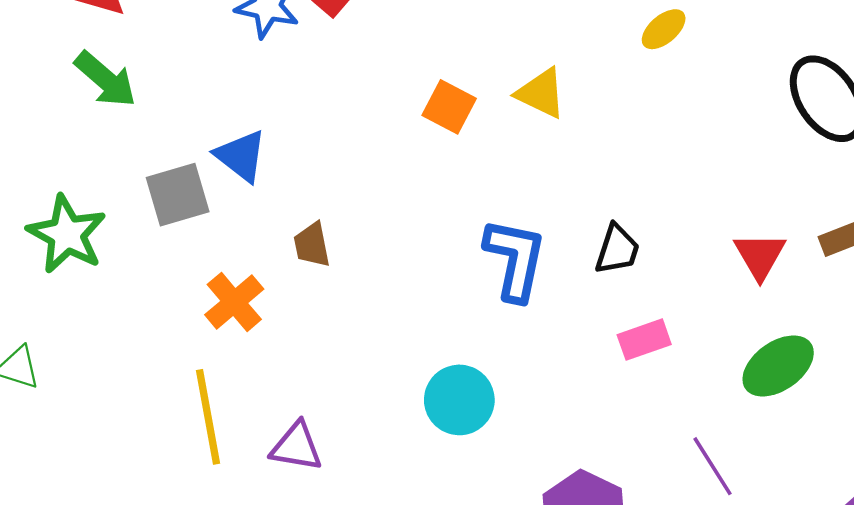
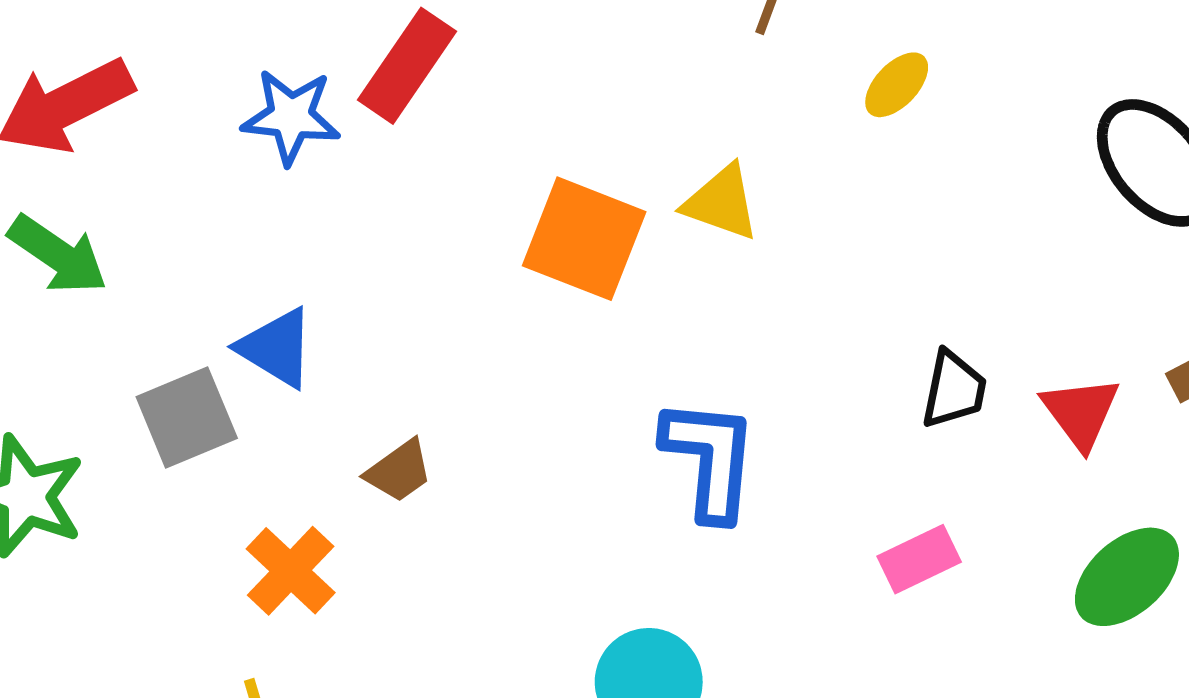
orange square: (449, 107) -> (584, 239), size x1.5
brown trapezoid: (312, 245) -> (399, 471), turned -108
black trapezoid: (617, 249) -> (954, 390), moved

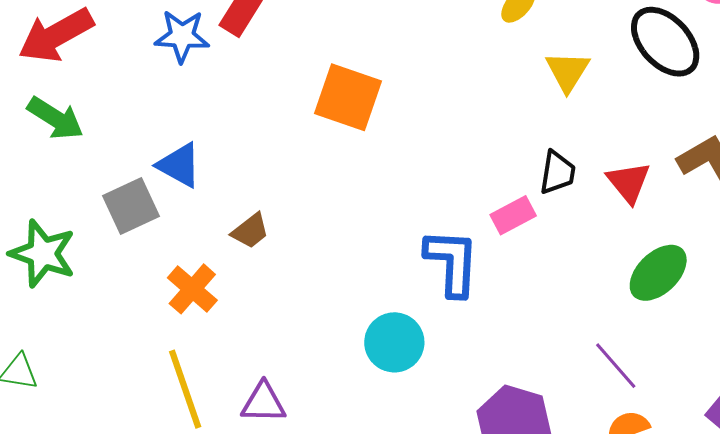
yellow triangle: (721, 203) -> (568, 71), moved, turned 45
blue L-shape: (710, 459) -> (452, 262), moved
pink rectangle: (919, 559) -> (513, 215), moved

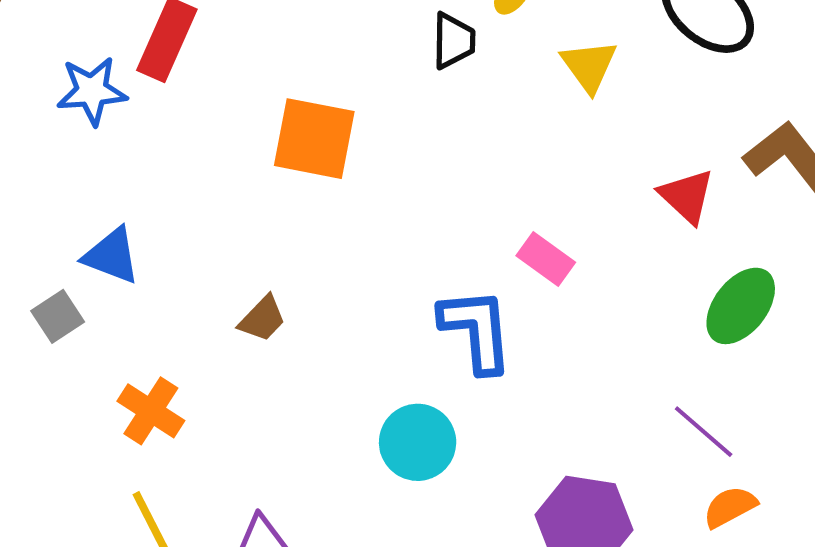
black trapezoid: (557, 173) -> (453, 41), moved
gray square: (131, 206) -> (58, 316), size x0.7
pink rectangle: (513, 215) -> (546, 259), turned 72
brown trapezoid: (250, 231) -> (262, 319), moved

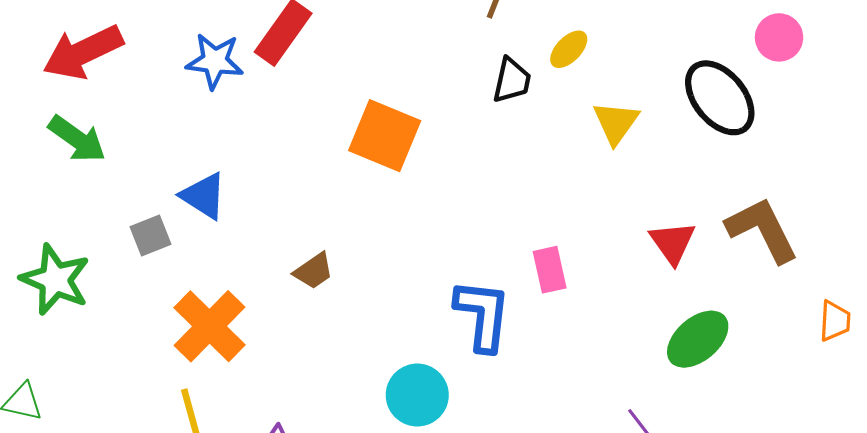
pink rectangle: (546, 259) -> (550, 270), turned 30
orange cross: (151, 411) -> (209, 326), size x1.4

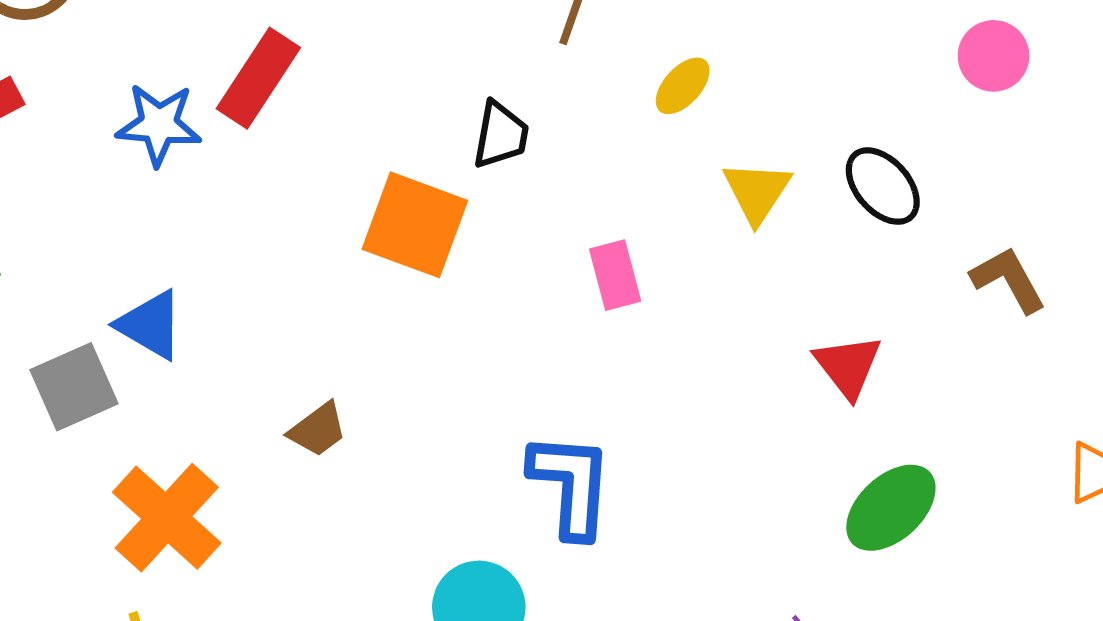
black trapezoid: (512, 80) -> (501, 135), moved
black ellipse: (720, 98) -> (883, 186), moved, size x0.7
brown L-shape: (762, 230) -> (1008, 280), moved, size x0.7
gray square: (150, 236) -> (74, 387), size x1.4
pink rectangle: (550, 270) -> (615, 275), moved

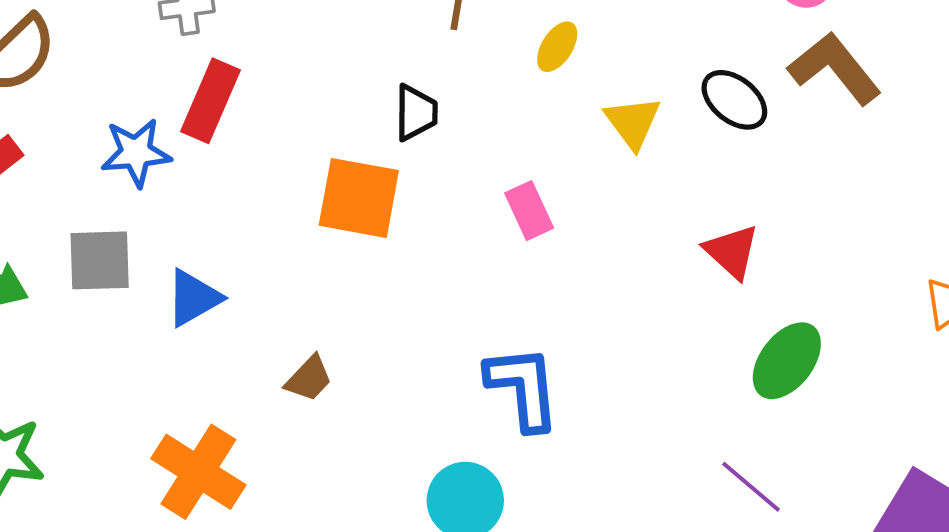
brown L-shape: (1008, 280) -> (835, 68), moved, size x1.4
blue triangle: (150, 325) -> (193, 298), moved, turned -50
gray square: (74, 387) -> (100, 260), moved, turned 32

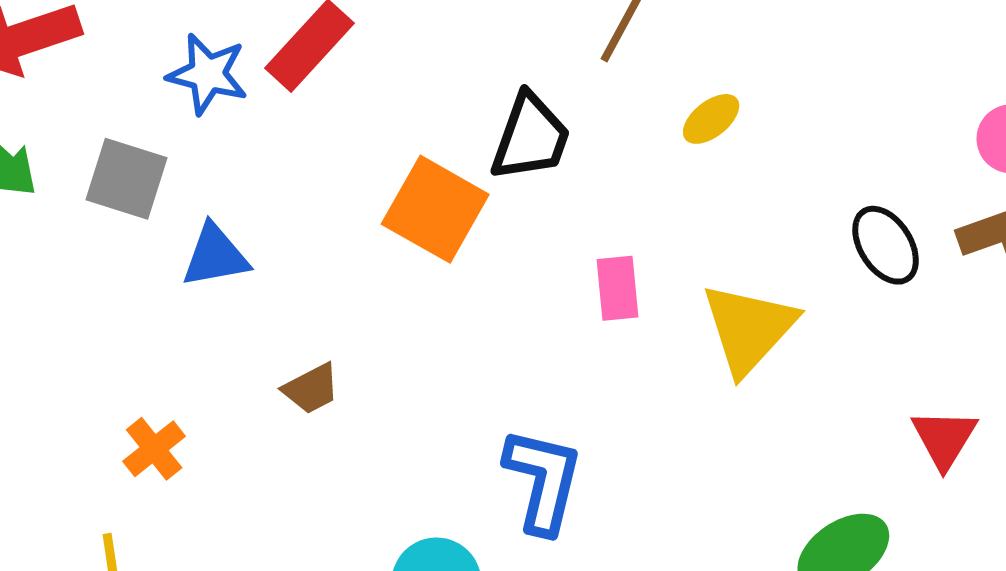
black trapezoid: (416, 113) -> (531, 137), size x1.4
yellow triangle: (633, 122) -> (749, 328), moved, size x1.5
red triangle: (732, 252) -> (944, 438), moved
orange cross: (198, 472) -> (154, 449), size x0.6

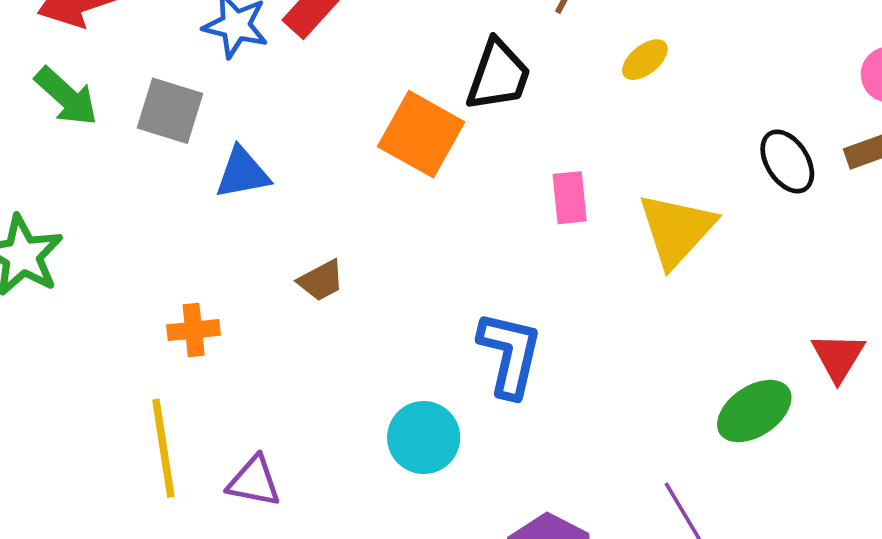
red triangle: (944, 438) -> (838, 357), moved
orange cross: (154, 449) -> (194, 330), turned 33

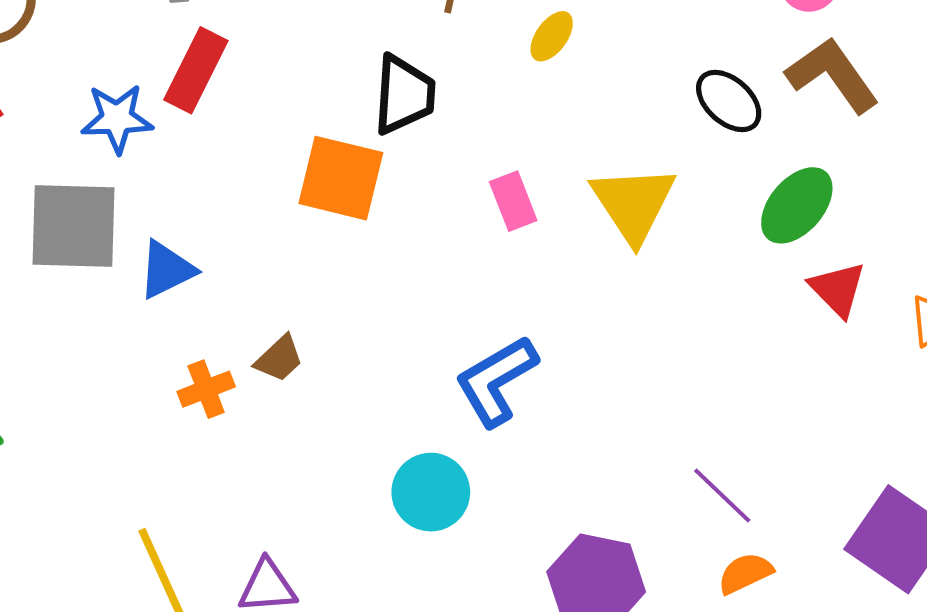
gray square: (170, 111) -> (74, 226), size x1.4
orange cross: (194, 330) -> (206, 389), moved
blue L-shape: (510, 354) -> (496, 381), turned -118
green ellipse: (754, 411) -> (797, 205), moved

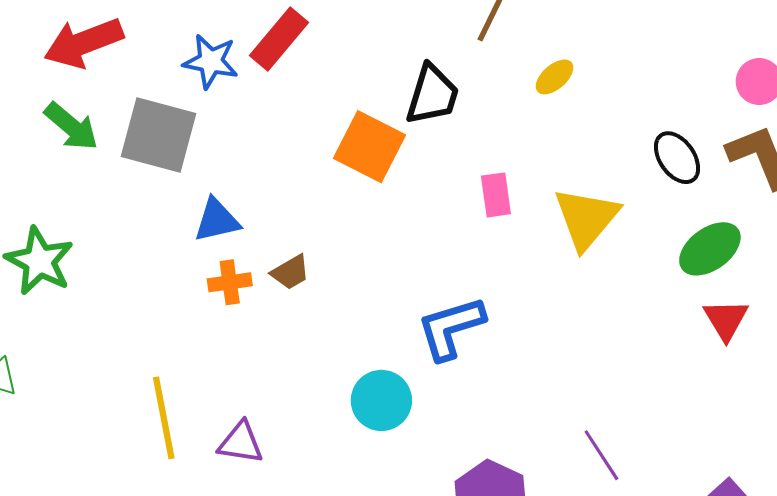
blue triangle: (167, 270) -> (217, 220), moved

